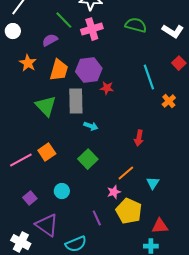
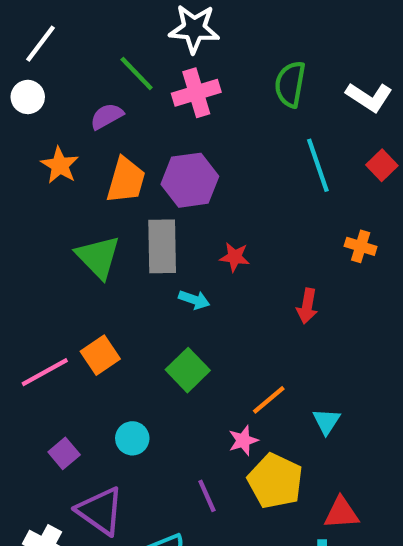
green semicircle: (136, 25) -> (290, 84), turned -95
cyan line: (149, 77) -> (318, 165), moved
red star: (107, 88) -> (235, 257), moved
orange cross: (169, 101) -> (361, 246), turned -32
red arrow: (139, 138) -> (307, 306), moved

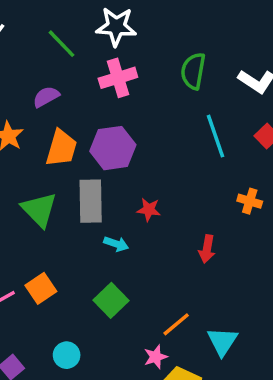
green line: (137, 74) -> (61, 44), moved
cyan triangle: (326, 421) -> (222, 341), size x1.4

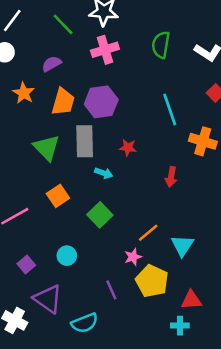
cyan line: (215, 136) -> (170, 109), moved
orange cross: (250, 201) -> (203, 141), size x1.5
orange square: (41, 288) -> (58, 196), moved

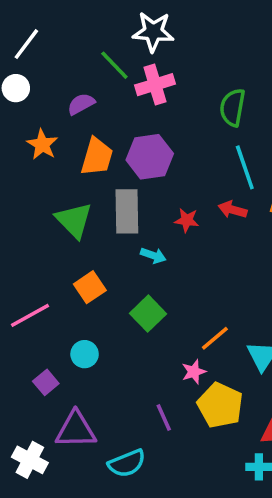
green line: (63, 24) -> (114, 65), moved
green semicircle: (161, 45) -> (233, 107), moved
red arrow: (171, 177) -> (233, 210), moved, turned 96
cyan circle: (67, 256) -> (85, 354), moved
purple triangle: (48, 299) -> (76, 430), turned -36

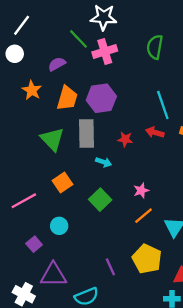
green semicircle: (233, 107) -> (155, 47), moved
pink star: (194, 372) -> (141, 191), moved

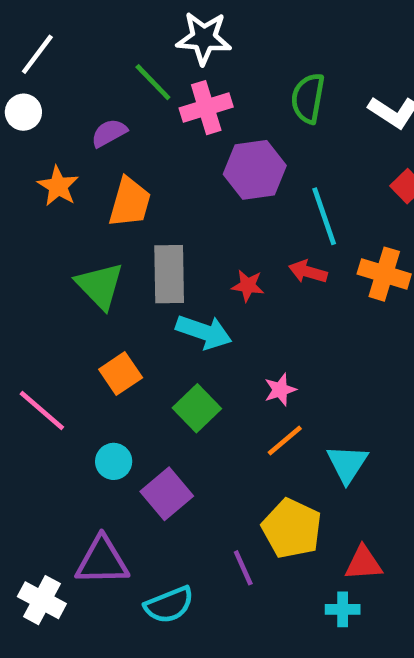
purple hexagon: (101, 98) -> (255, 170), moved
cyan arrow: (104, 162) -> (204, 332), size x1.6
pink line: (24, 201) -> (42, 411), turned 70
purple square: (34, 244) -> (167, 494), moved, size x1.5
purple line: (110, 267) -> (243, 568), moved

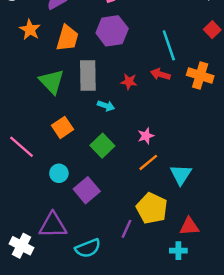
purple hexagon: (255, 170) -> (112, 31), moved
cyan arrow: (204, 332) -> (106, 106), size x0.6
purple line: (243, 568) -> (127, 229), turned 48

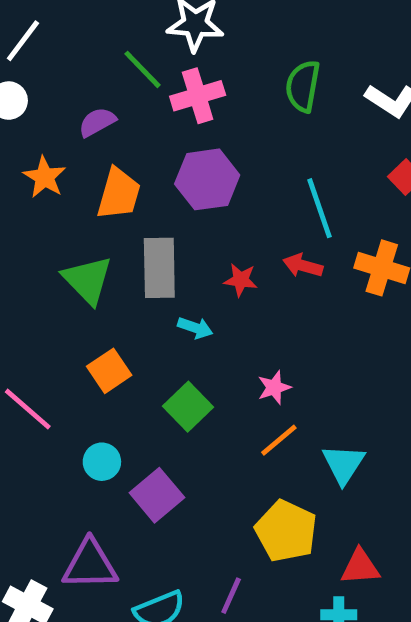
purple line: (127, 229) -> (231, 596), moved

